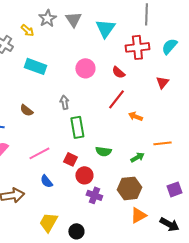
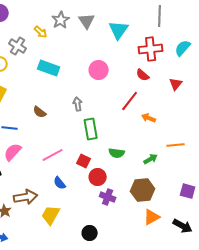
red semicircle: (118, 72) -> (143, 75), moved
purple square: (174, 189) -> (188, 191), turned 35
yellow trapezoid: (48, 222) -> (51, 215), moved

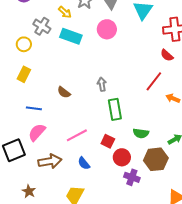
cyan rectangle: (49, 68) -> (71, 36), moved
pink circle: (99, 70) -> (107, 29), moved
brown hexagon: (143, 190) -> (156, 159), moved
brown arrow: (26, 197) -> (50, 161), moved

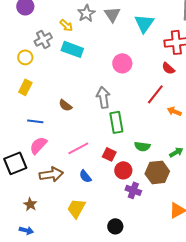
gray cross: (42, 26) -> (43, 39), turned 30
pink circle: (107, 29) -> (122, 63), moved
gray arrow: (102, 84) -> (103, 97), size x1.5

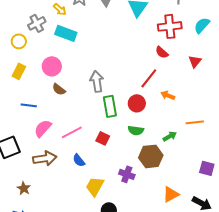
pink circle: (122, 63) -> (52, 66), moved
pink semicircle: (38, 145) -> (43, 128), moved
red circle: (123, 170) -> (137, 103), moved
yellow trapezoid: (76, 208) -> (95, 186), moved

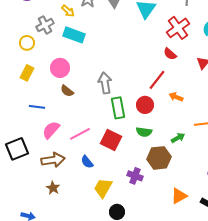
red cross: (170, 26) -> (178, 28), turned -30
red square: (103, 138) -> (111, 140), size x1.5
brown star: (24, 188) -> (53, 188), moved

